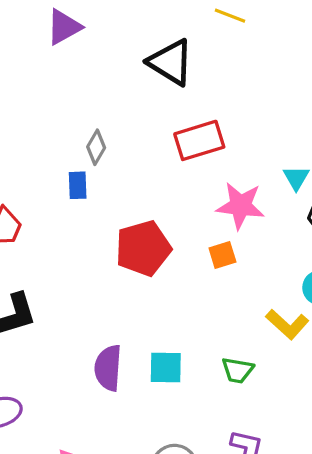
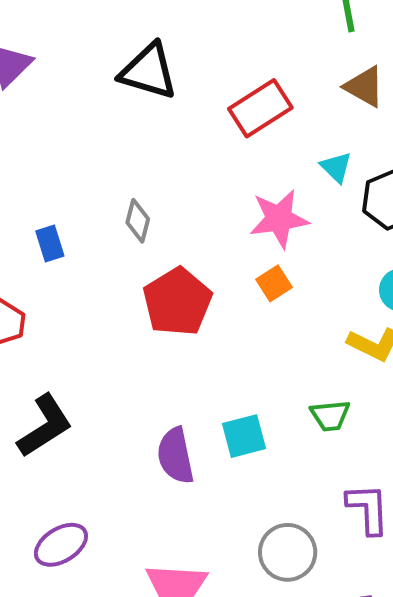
red rectangle: (199, 140) -> (260, 108), moved
gray diamond: (96, 147) -> (138, 221), moved
blue rectangle: (78, 185) -> (50, 244), moved

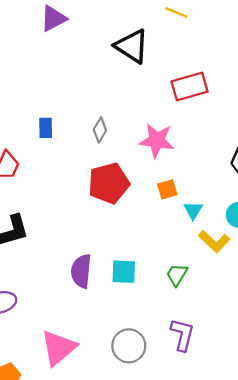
cyan triangle: (336, 167) -> (193, 210), moved
pink star: (279, 219) -> (157, 141), moved
green trapezoid: (330, 415) -> (177, 275), turned 110

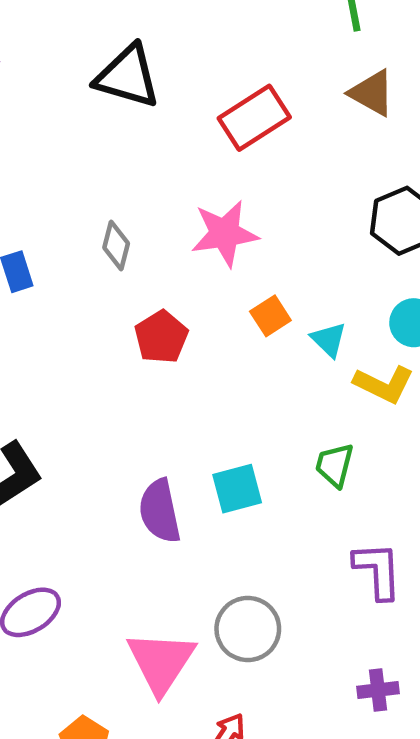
red pentagon: (109, 183) -> (161, 337), size x0.7
gray circle: (129, 346) -> (248, 629), moved

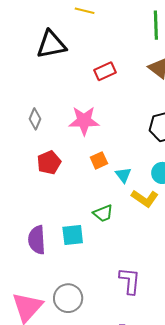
black triangle: (128, 76) -> (51, 44), turned -36
red rectangle: (254, 118) -> (105, 71), size x0.7
green trapezoid: (335, 465) -> (103, 213), moved, turned -135

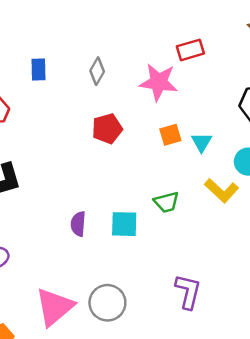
red rectangle: (105, 71) -> (190, 50), moved
cyan triangle: (123, 175) -> (202, 142), moved
purple semicircle: (37, 240) -> (78, 224), size x0.7

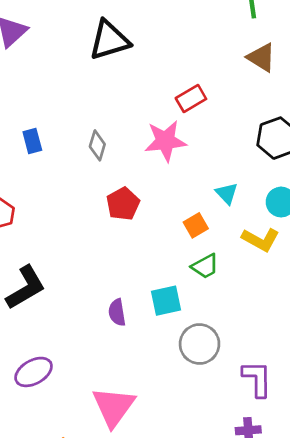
blue rectangle: (38, 70) -> (32, 141), moved
orange square: (170, 135) -> (196, 225), moved
purple L-shape: (188, 292) -> (257, 379), moved
gray circle: (107, 303) -> (200, 344), moved

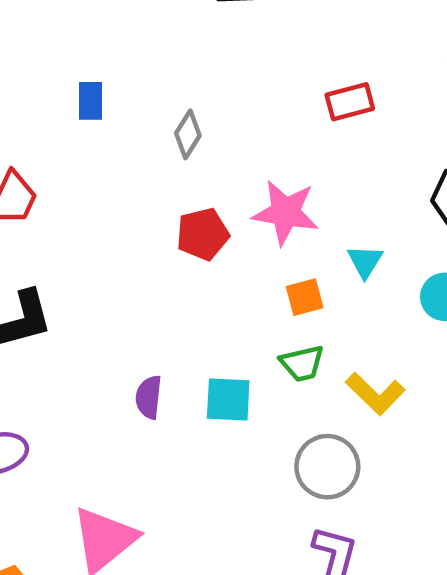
pink star: (165, 141) -> (285, 212), moved
yellow L-shape: (261, 240) -> (375, 394), moved
gray circle: (200, 344) -> (327, 467), moved

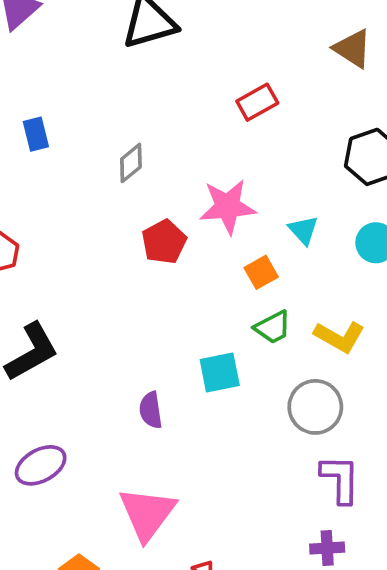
blue rectangle: (91, 101) -> (36, 134), moved
gray diamond: (188, 134) -> (131, 163), turned 33
purple semicircle: (149, 397) -> (151, 410), moved

